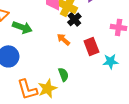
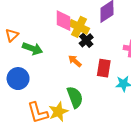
red rectangle: (91, 46) -> (104, 68), turned 30
green semicircle: (63, 75) -> (75, 97), size x1.5

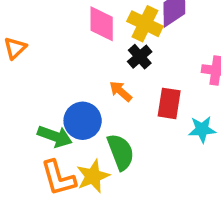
yellow cross: (79, 27) -> (145, 24), moved
green arrow: (32, 49) -> (55, 136), moved
blue circle: (18, 79) -> (83, 121), moved

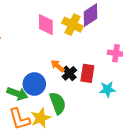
black cross: (140, 57) -> (69, 73), moved

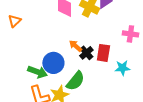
green semicircle: (58, 103) -> (75, 81), turned 60

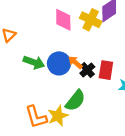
blue circle: (53, 63) -> (59, 63), moved
green arrow: (37, 72) -> (34, 62), moved

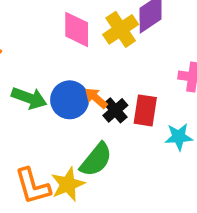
yellow cross: (91, 20) -> (121, 29), turned 30

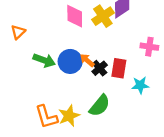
green semicircle: (96, 160) -> (100, 106), moved

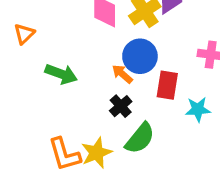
blue circle: (70, 61) -> (140, 56), moved
black cross: (100, 68) -> (121, 106), moved

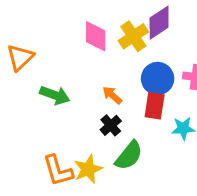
orange triangle: (24, 34) -> (20, 57), size x1.4
blue circle: (140, 56) -> (158, 79), moved

